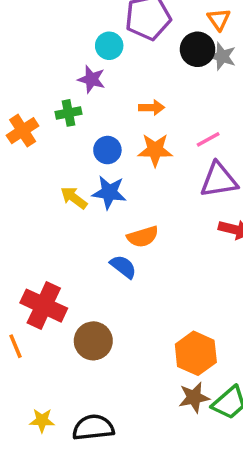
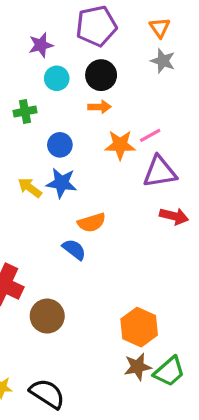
cyan circle: (109, 46) -> (57, 78), moved
black circle: (198, 49) -> (101, 75), moved
purple star: (91, 79) -> (41, 45), moved, turned -30
orange star: (155, 150) -> (120, 145), moved
black semicircle: (93, 427) -> (47, 394), turned 39

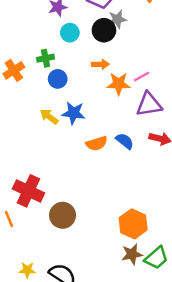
gray star: (163, 61) -> (117, 19), moved, turned -30
orange arrow: (100, 107) -> (100, 64), moved
blue circle: (60, 145) -> (58, 79), moved
blue semicircle: (74, 249) -> (125, 141), moved

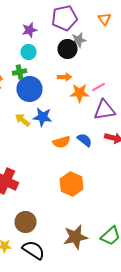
cyan circle: (70, 33) -> (28, 52), moved
blue circle: (58, 79) -> (30, 89), size x1.6
brown circle: (63, 215) -> (26, 222), moved
orange hexagon: (133, 224) -> (72, 184), moved
brown star: (132, 254) -> (76, 237), moved, size x1.4

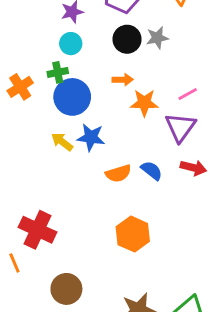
gray star: (78, 40) -> (157, 38), moved
pink line: (98, 87) -> (188, 94), moved
purple triangle: (104, 110) -> (180, 127), turned -45

